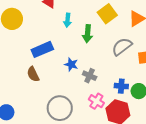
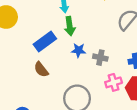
green arrow: (88, 34) -> (70, 26), moved
pink cross: (96, 101) -> (114, 82), turned -35

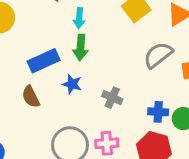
blue star: (79, 50) -> (72, 84), moved
pink cross: (114, 82) -> (107, 143), moved

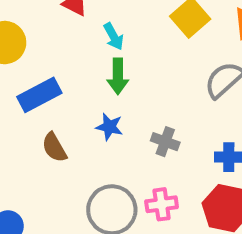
cyan arrow: (79, 18) -> (114, 36), turned -30
blue rectangle: (44, 61) -> (39, 95), moved

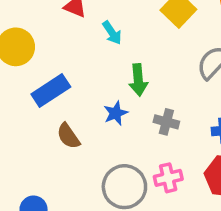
green arrow: (118, 76) -> (138, 80), moved
blue star: (109, 127) -> (116, 113), turned -30

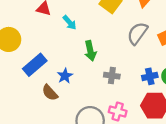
blue star: (116, 113) -> (65, 76), moved
pink cross: (168, 178) -> (118, 111), turned 36

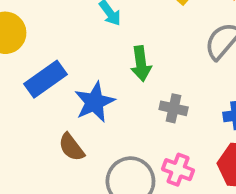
blue star: (65, 76) -> (95, 102), size x1.5
brown semicircle: (50, 93) -> (71, 147), moved

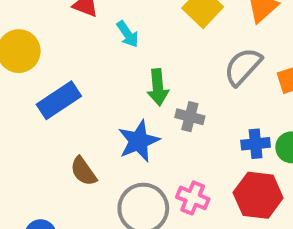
blue star: (95, 102) -> (139, 141), moved
gray cross: (174, 108) -> (190, 117), moved

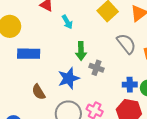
gray semicircle: (243, 67) -> (126, 44), turned 95
blue rectangle: (59, 100) -> (29, 54), turned 30

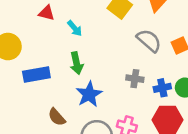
green arrow: (81, 51) -> (76, 63), moved
gray cross: (96, 68) -> (135, 79), moved

